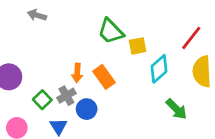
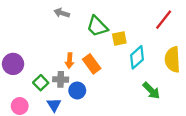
gray arrow: (37, 15) -> (62, 13), moved
red line: (191, 38) -> (164, 20), moved
gray cross: (66, 96) -> (61, 79), turned 32

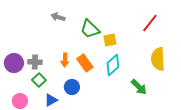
cyan diamond: (137, 57) -> (113, 65), moved
gray cross: (61, 79) -> (35, 62), moved
blue triangle: (54, 105) -> (51, 100), turned 32

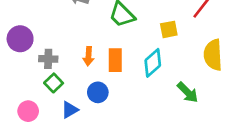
yellow square: (110, 40) -> (169, 29), moved
purple circle: (14, 63) -> (20, 39), moved
orange rectangle: (85, 63) -> (115, 60), turned 36

